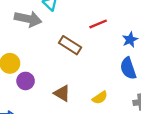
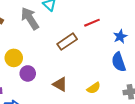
gray arrow: (28, 19) -> (30, 18), turned -135
brown rectangle: (70, 45) -> (67, 42), turned -66

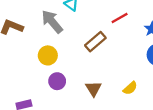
yellow circle: (14, 58) -> (48, 55), moved
brown triangle: (60, 84) -> (94, 89), turned 35

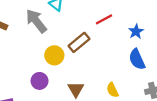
yellow circle: (48, 55) -> (54, 55), moved
yellow semicircle: (130, 88) -> (113, 90), turned 104

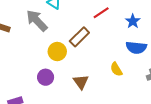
blue semicircle: (137, 59) -> (136, 48), turned -54
yellow semicircle: (113, 90) -> (116, 69), moved

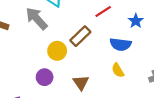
blue semicircle: (136, 48) -> (121, 44), moved

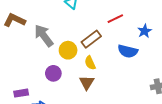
gray arrow: (37, 18) -> (44, 36), moved
yellow semicircle: (118, 70) -> (90, 63), moved

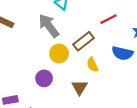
gray arrow: (44, 36) -> (49, 26), moved
yellow semicircle: (90, 63) -> (92, 65), moved

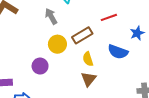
gray arrow: (49, 26) -> (51, 16), size x0.7
brown triangle: (80, 87) -> (89, 79), moved

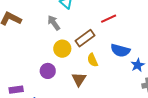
blue star: (137, 33) -> (138, 65), moved
brown triangle: (89, 79) -> (79, 79), moved

